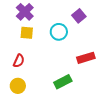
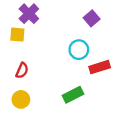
cyan circle: (59, 32) -> (79, 50), moved
yellow square: (27, 33) -> (17, 35), moved

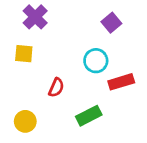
yellow square: (17, 35) -> (24, 54), moved
red semicircle: (22, 70) -> (56, 88), moved

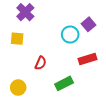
purple square: (111, 23) -> (88, 24), moved
cyan circle: (96, 61) -> (70, 35), moved

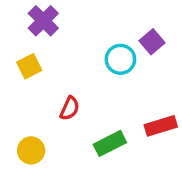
yellow square: (17, 39) -> (29, 66), turned -32
red rectangle: (87, 59) -> (161, 126), moved

